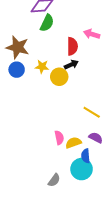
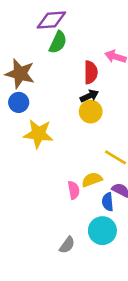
yellow star: (42, 67) -> (38, 134), moved, size x1.6
yellow circle: (59, 77) -> (91, 112), moved
yellow semicircle: (73, 143) -> (92, 180), moved
blue semicircle: (86, 156) -> (108, 202), moved

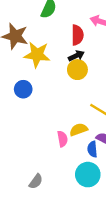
blue circle: (19, 102) -> (23, 89), moved
yellow star: (38, 134) -> (37, 55), moved
gray semicircle: (67, 245) -> (36, 181), moved

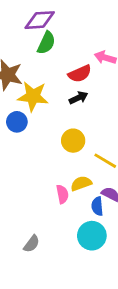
red semicircle: (77, 35) -> (80, 74), turned 66
yellow circle: (77, 70) -> (73, 141), moved
blue circle: (23, 89) -> (17, 122), moved

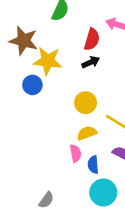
red semicircle: (80, 74) -> (92, 39), turned -50
yellow semicircle: (81, 183) -> (87, 133), moved
blue semicircle: (97, 206) -> (93, 165), moved

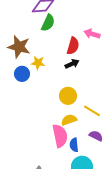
yellow star: (48, 61) -> (38, 63), size x0.6
blue circle: (32, 85) -> (22, 74), moved
pink semicircle: (75, 153) -> (60, 136), size x1.6

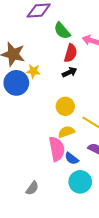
green semicircle: (48, 23) -> (62, 31), moved, turned 114
blue circle: (22, 74) -> (16, 83), size x1.5
blue semicircle: (74, 145) -> (72, 158), turned -48

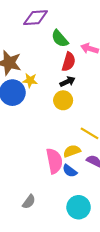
yellow circle: (65, 106) -> (63, 100), moved
yellow semicircle: (66, 132) -> (72, 151), moved
cyan circle: (80, 182) -> (79, 207), moved

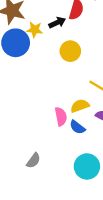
black arrow: (68, 82) -> (57, 23), moved
pink semicircle: (54, 161) -> (61, 117), size x0.7

